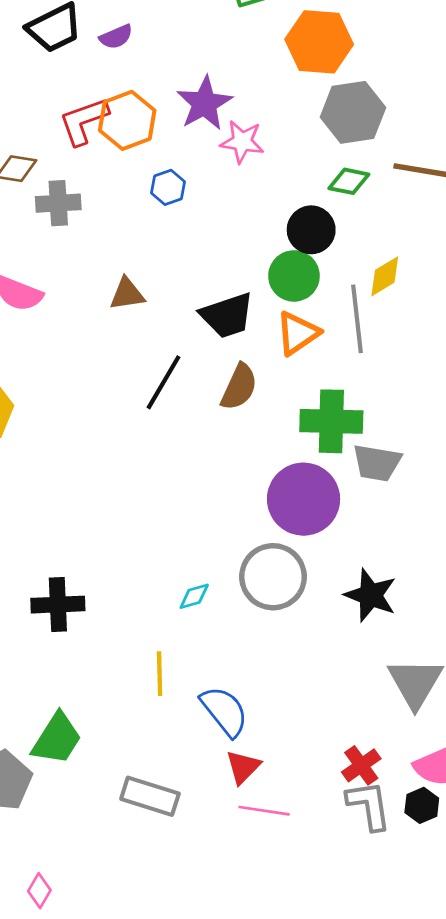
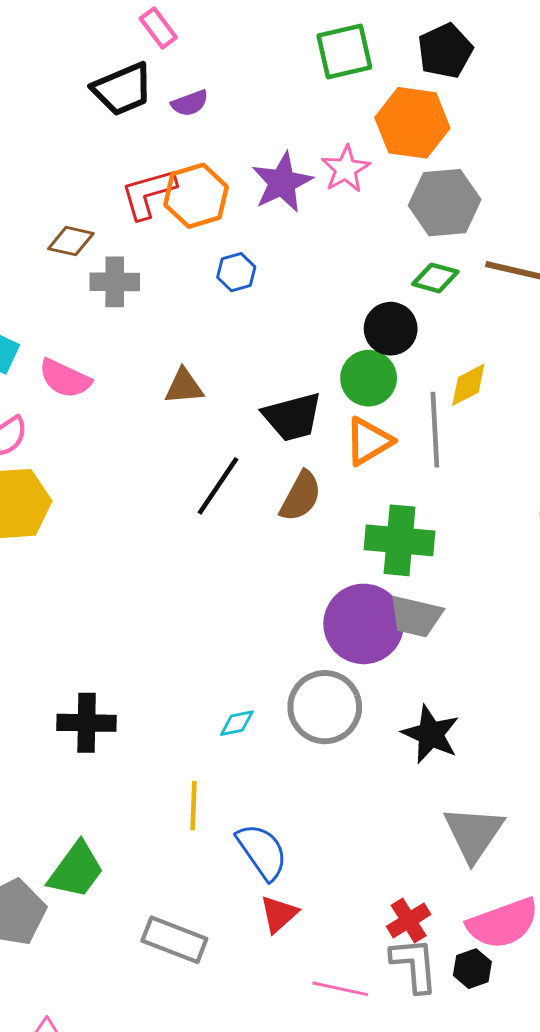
pink star: (242, 142) -> (346, 169), moved, turned 30
gray trapezoid: (377, 463) -> (416, 616), moved
pink line: (264, 811) -> (340, 989), moved

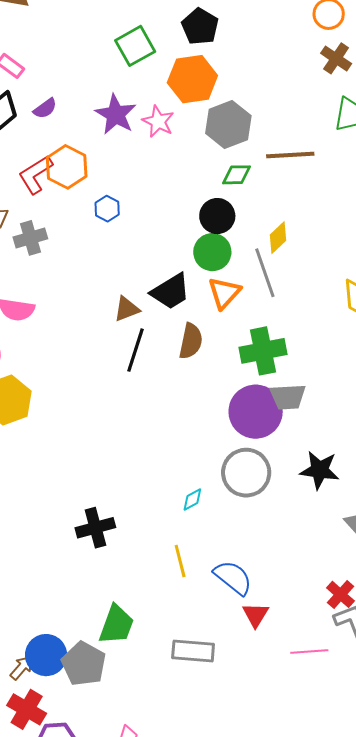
purple star: (282, 182) -> (116, 114), moved
brown triangle: (184, 386) -> (127, 309), moved

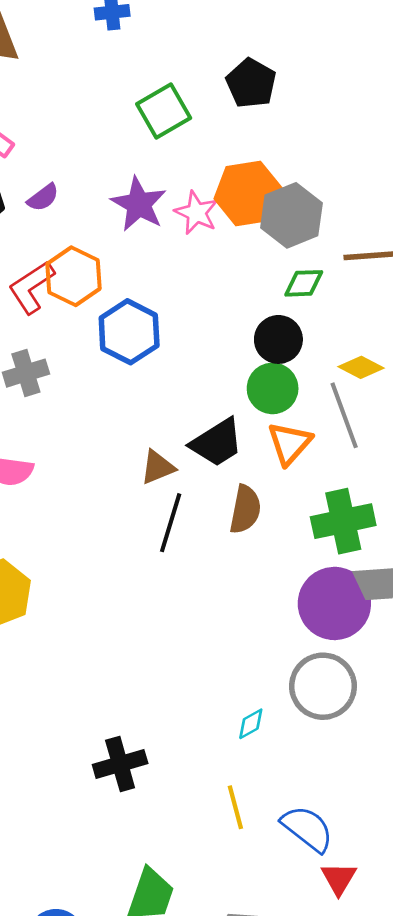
orange hexagon: (192, 79) -> (248, 193), moved
blue hexagon: (107, 209) -> (129, 332), size x1.8
yellow diamond: (278, 238) -> (361, 367), turned 72

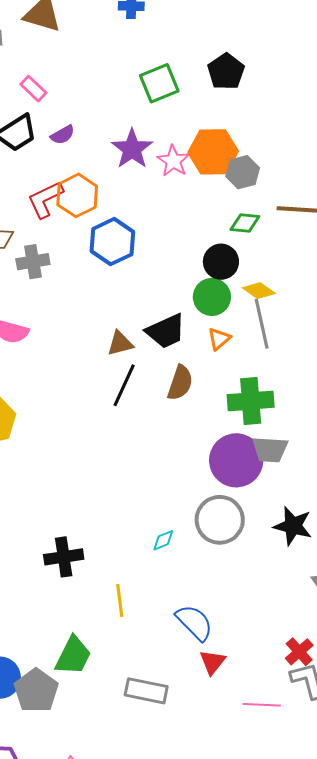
gray hexagon: (291, 215) -> (243, 172), size x0.7
yellow diamond: (361, 367) -> (259, 291), moved
orange triangle: (290, 443) -> (219, 339), size x0.7
yellow line: (235, 807) -> (120, 600), moved

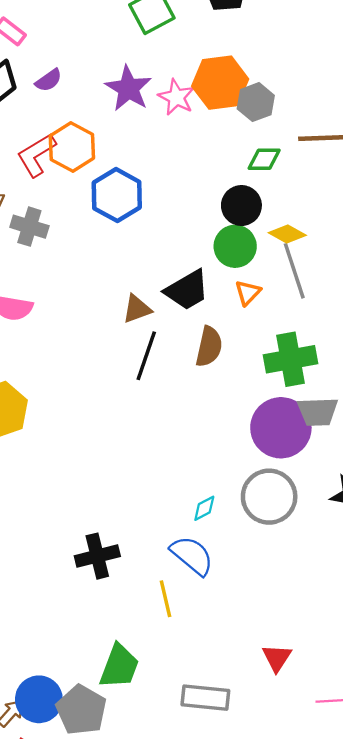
gray cross: (33, 262) -> (29, 227), turned 32
cyan diamond: (163, 540) -> (204, 508), moved
blue semicircle: (194, 623) -> (192, 555), moved

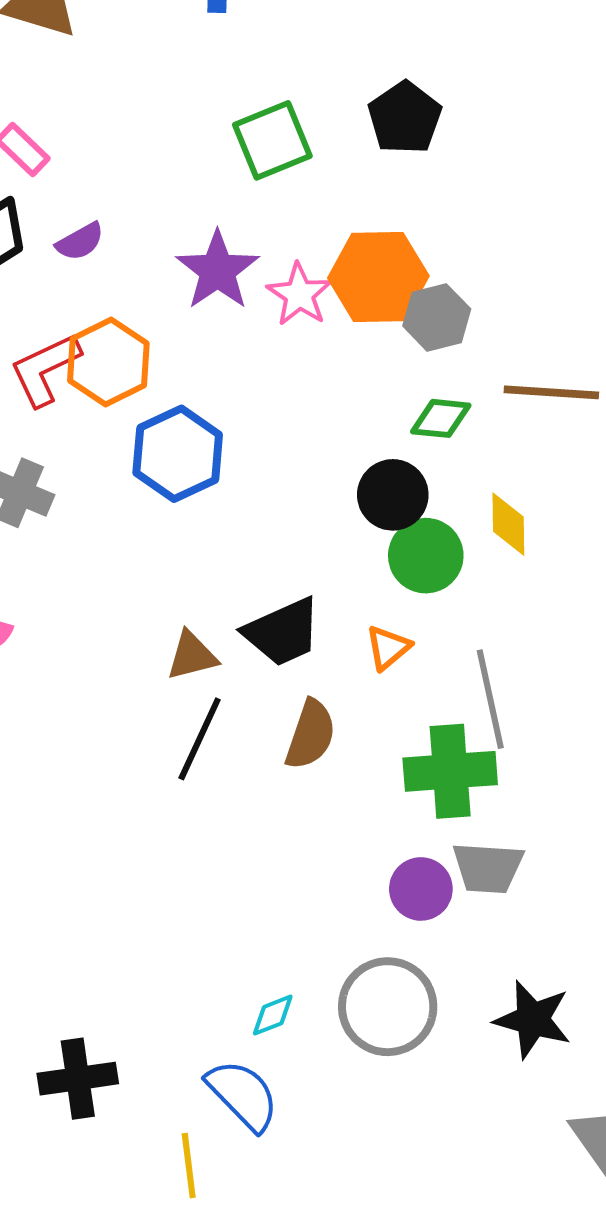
yellow diamond: (287, 234) -> (508, 524), moved, turned 54
green circle: (235, 246) -> (426, 556), moved
gray line: (294, 271) -> (490, 699), moved
purple circle: (281, 428) -> (421, 889), size x0.6

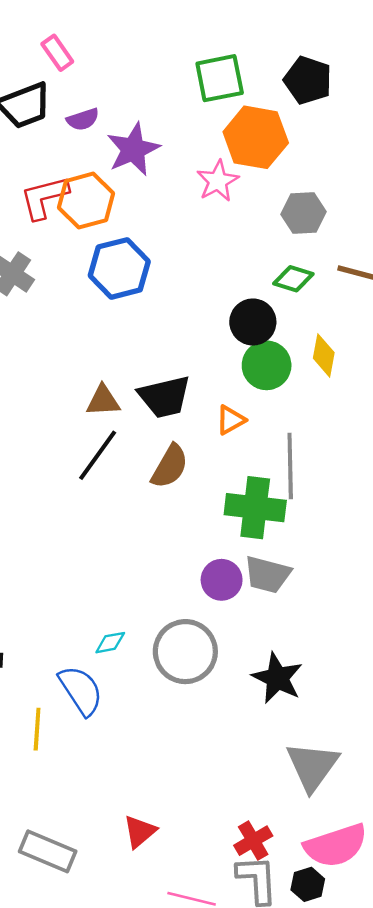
black pentagon: (405, 118) -> (308, 80), turned -30
purple star: (218, 270) -> (133, 149), moved
orange hexagon: (378, 277) -> (256, 137), moved

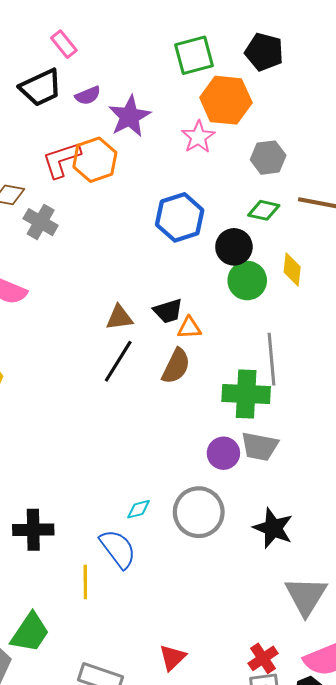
blue hexagon: (119, 268) -> (180, 217), moved
black trapezoid: (165, 397) -> (168, 311), size x0.7
orange triangle: (231, 420) -> (189, 328), moved, turned 30

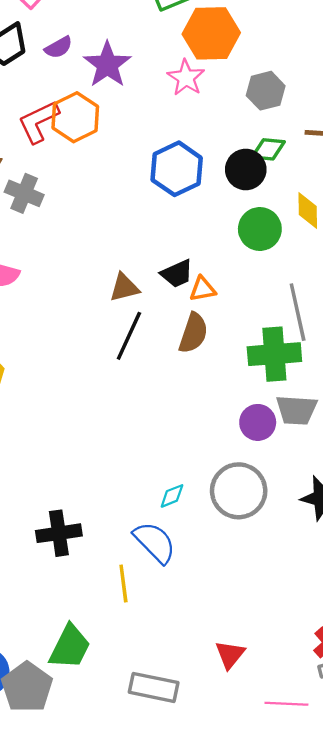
black circle: (234, 247) -> (246, 169), moved

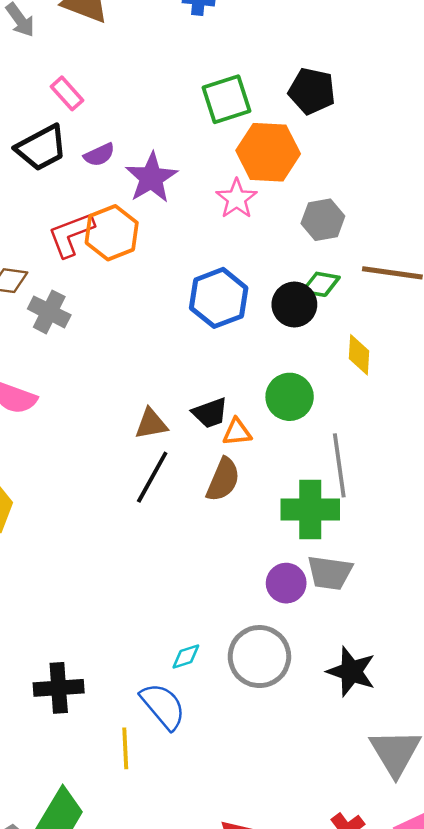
green circle: (260, 229) -> (290, 397), moved

